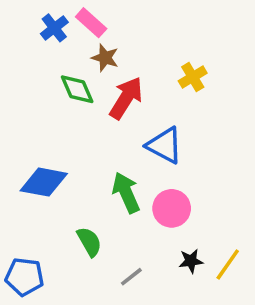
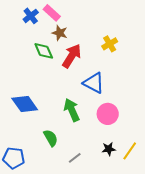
blue diamond: (44, 182) -> (25, 104), turned 44
pink circle: (172, 208) -> (108, 114), moved

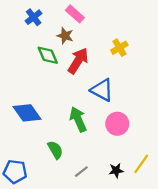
pink rectangle: (52, 13) -> (75, 14), moved
black star: (109, 149) -> (116, 170), moved

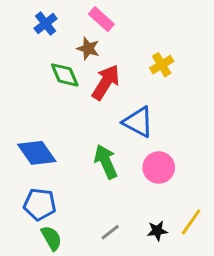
green semicircle: (55, 150) -> (51, 238), moved
blue pentagon: (15, 172) -> (40, 204), moved

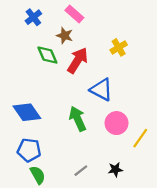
yellow line: (191, 222) -> (140, 138), moved

